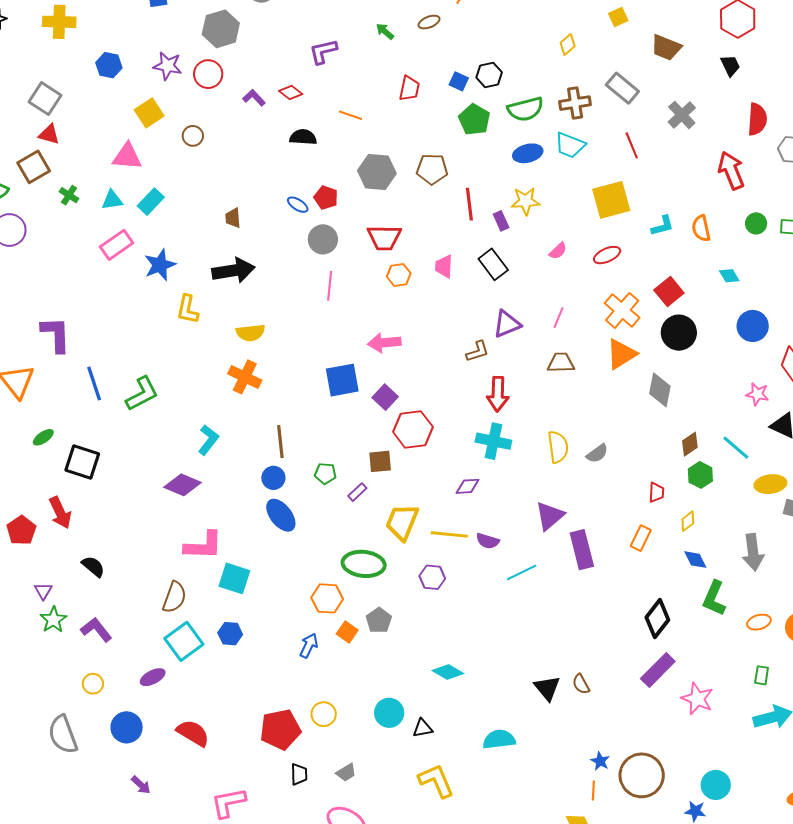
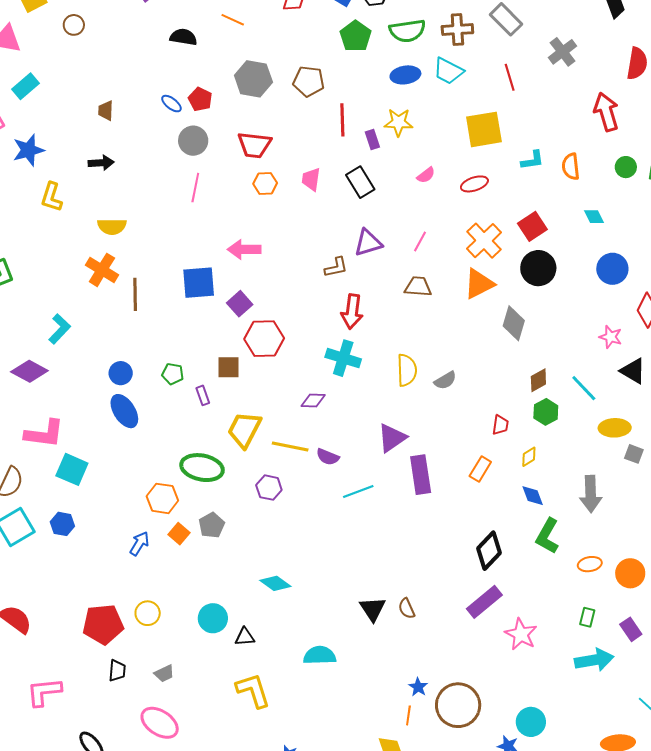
black arrow: (233, 270) -> (101, 163), size x0.6
brown line: (280, 442) -> (135, 294), moved
purple rectangle: (357, 492) -> (203, 395), turned -72

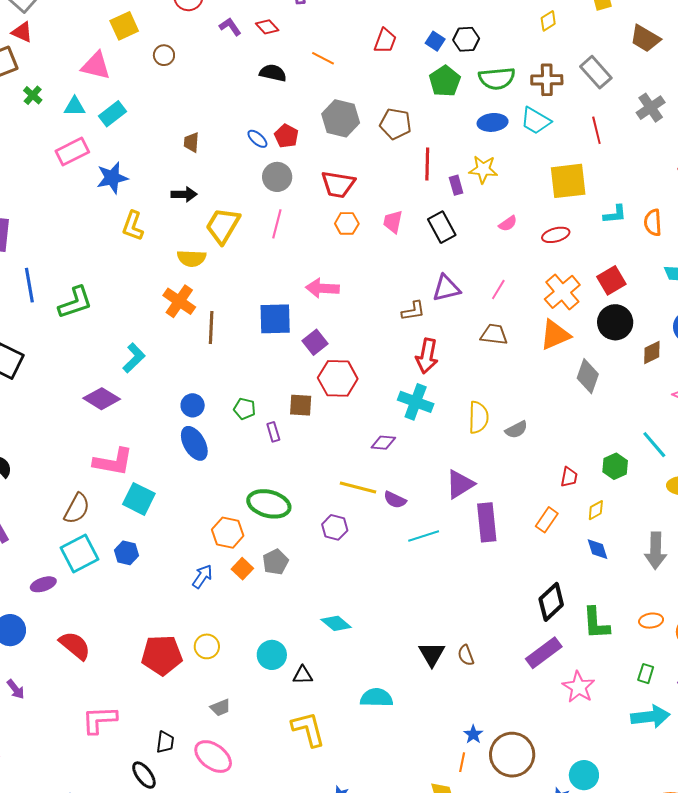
brown diamond: (538, 380) -> (652, 353), moved
yellow trapezoid: (244, 430) -> (223, 226), moved
green L-shape: (547, 536) -> (596, 623), moved, turned -36
black trapezoid: (117, 671) -> (165, 742), moved

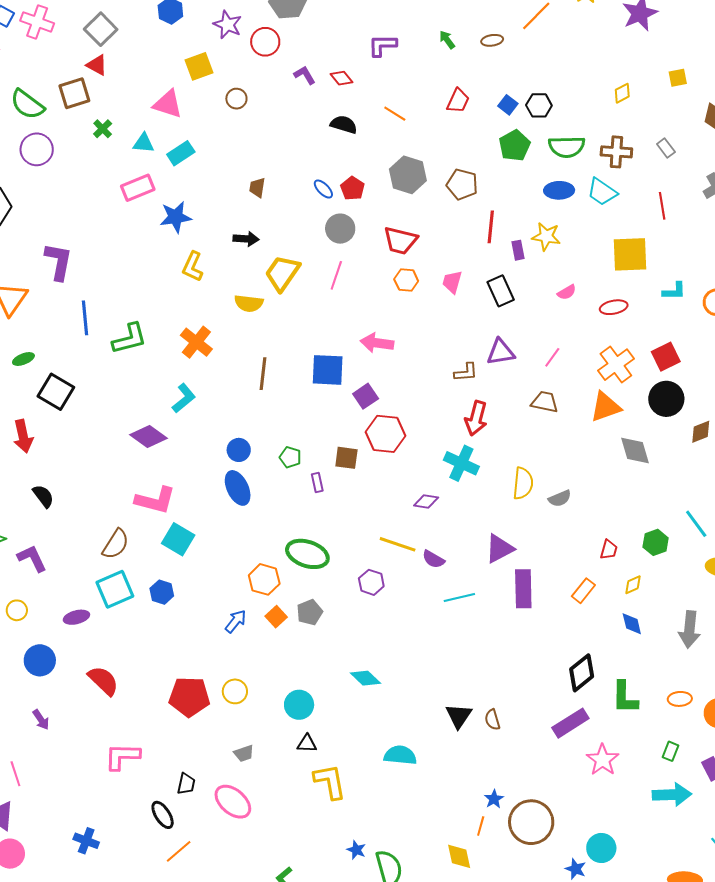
gray rectangle: (596, 72) -> (666, 148), size x0.6
orange cross: (179, 301) -> (196, 342), moved
gray diamond: (588, 376) -> (635, 450), turned -40
black triangle: (303, 675) -> (307, 744), moved

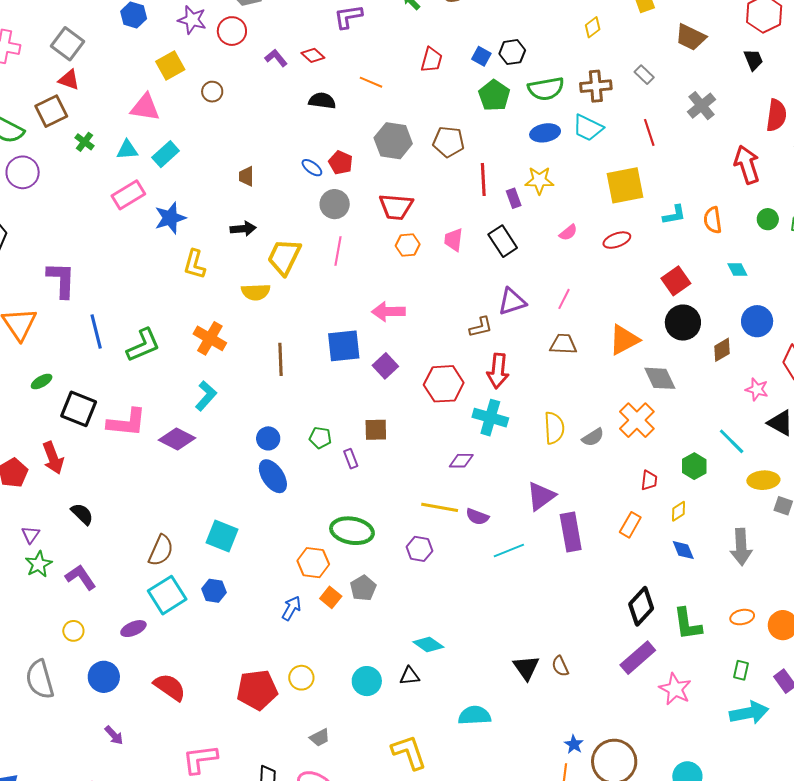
orange cross: (616, 365) -> (637, 420), moved
red hexagon: (386, 434) -> (444, 384), moved
pink L-shape: (155, 500) -> (127, 423), moved
black triangle: (307, 744) -> (410, 676), moved

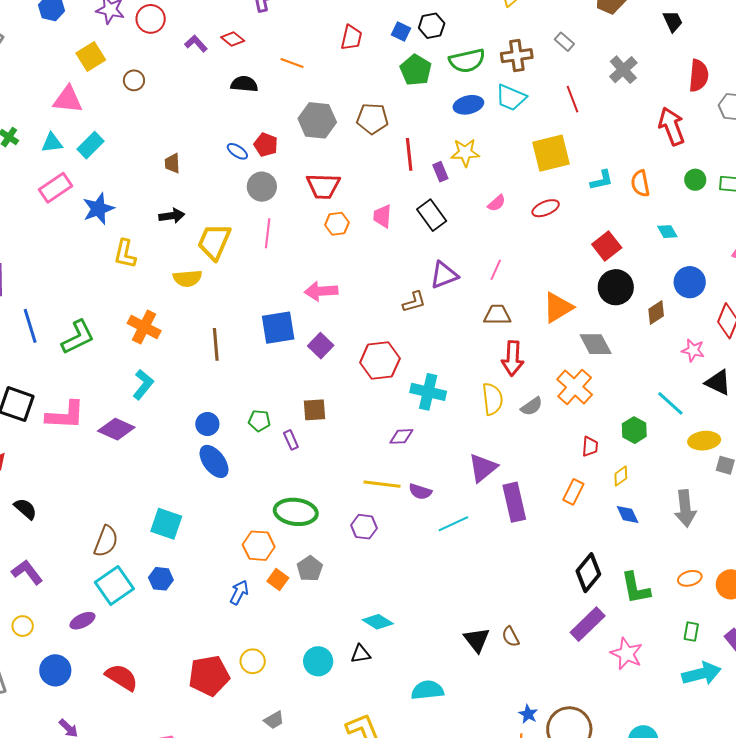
red arrow: (498, 371) -> (513, 358), moved

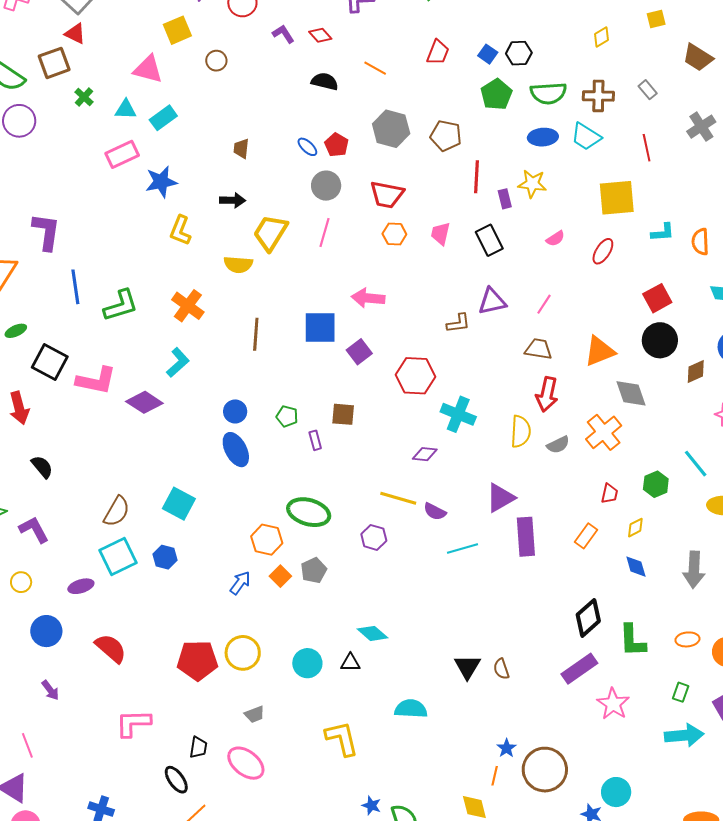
red ellipse: (546, 208) -> (603, 251), turned -44
yellow circle: (253, 661) -> (243, 653), size x1.4

